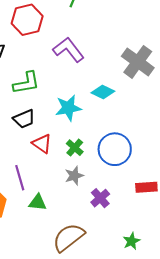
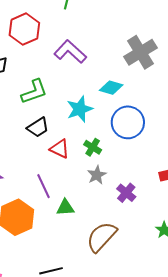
gray cross: (138, 62) -> (140, 52), turned 32
blue circle: (115, 149) -> (128, 122), moved

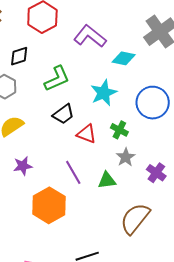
cyan diamond: (111, 88) -> (124, 58), moved
green triangle: (65, 207) -> (107, 180), moved

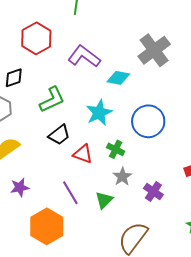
green triangle: (107, 180) -> (104, 200), turned -36

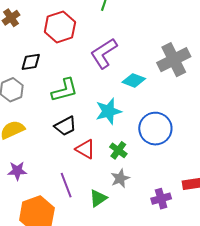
purple L-shape: (84, 56) -> (104, 53), turned -80
purple cross: (153, 191) -> (161, 199), moved, turned 30

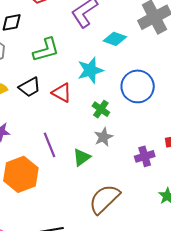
black trapezoid: (65, 126) -> (30, 87), moved
red triangle: (85, 149) -> (62, 93), moved

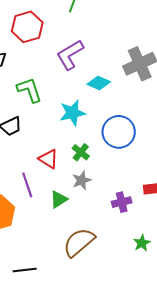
green L-shape: (46, 50) -> (29, 90), turned -96
red triangle: (62, 93) -> (48, 159), moved

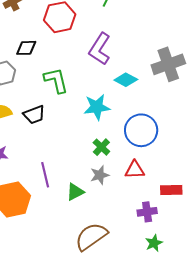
purple L-shape: (70, 55) -> (100, 49), turned -32
red triangle: (48, 159) -> (135, 170), moved, turned -40
purple cross: (122, 202) -> (147, 212), moved

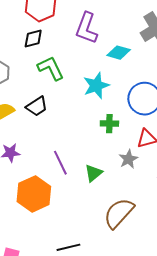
black diamond: (26, 48) -> (33, 39), moved
green cross: (101, 147) -> (109, 124), turned -30
gray star: (100, 175) -> (128, 159), moved

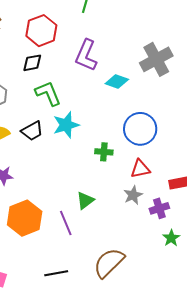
cyan star: (96, 85) -> (66, 125), moved
gray star: (128, 159) -> (133, 195), moved
purple line: (60, 163) -> (66, 223), moved
brown semicircle: (119, 213) -> (109, 263), moved

